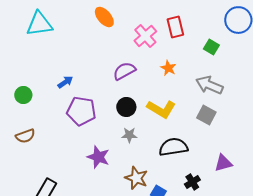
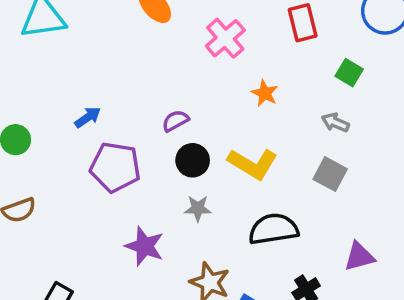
red rectangle: (175, 27) -> (303, 23), moved
green square: (211, 47) -> (349, 73), moved
purple semicircle: (124, 71) -> (175, 121), moved, size x0.7
gray arrow: (209, 85) -> (335, 122), size x0.6

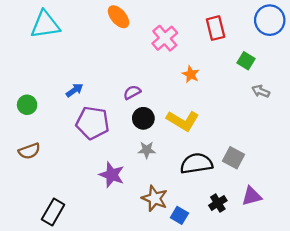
gray arrow: (335, 122) -> (261, 91), moved
gray square: (330, 174) -> (234, 158), moved
purple triangle: (359, 257) -> (252, 196), moved

